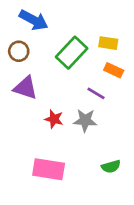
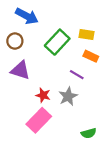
gray star: (85, 120) -> (68, 96), turned -30
pink rectangle: (49, 169) -> (39, 120), moved, turned -55

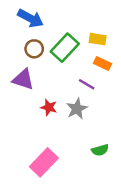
brown circle: (15, 41) -> (34, 49), moved
pink rectangle: (39, 120) -> (44, 162), moved

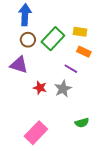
blue arrow: (30, 18) -> (25, 15), turned -115

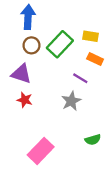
red star: (40, 88) -> (25, 100), moved

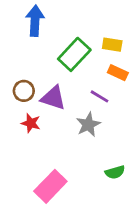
brown circle: (31, 45) -> (24, 91), moved
purple triangle: (21, 74) -> (53, 98), moved

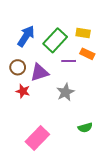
blue arrow: (35, 21) -> (26, 36), moved, turned 30
purple line: (100, 96) -> (69, 61), moved, turned -32
purple triangle: (53, 98) -> (39, 72), turned -36

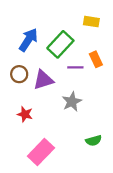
yellow rectangle: (83, 33) -> (91, 22), moved
orange rectangle: (87, 54) -> (96, 59), turned 40
red star: (23, 91) -> (25, 114), moved

